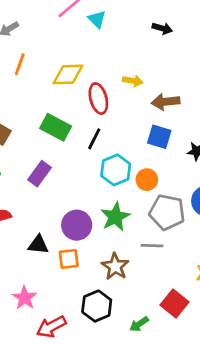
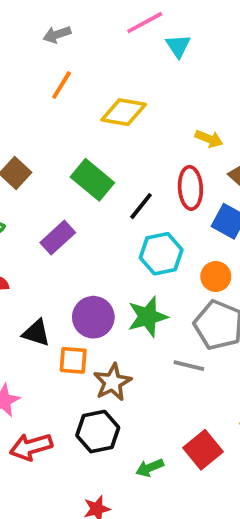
red ellipse: (98, 98) -> (190, 188), moved
orange circle: (147, 180) -> (216, 277), moved
brown star: (115, 266) -> (112, 382), moved

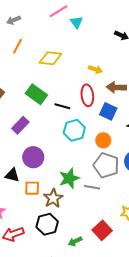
black line: (141, 206) -> (62, 106), turned 70
purple circle: (93, 317) -> (33, 157), moved
green star: (148, 317) -> (69, 178), moved

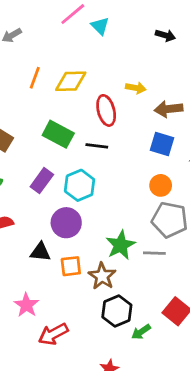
orange line: (17, 46) -> (35, 78), moved
red ellipse: (87, 95) -> (106, 110), moved
cyan hexagon: (74, 130) -> (80, 185), moved
black hexagon: (47, 224) -> (117, 311), moved

